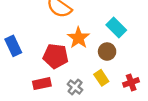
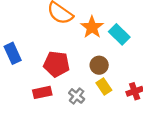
orange star: (78, 38) -> (92, 27), moved
brown circle: (107, 52) -> (99, 65), moved

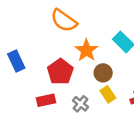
orange star: (92, 27) -> (86, 50), moved
red pentagon: (56, 64) -> (60, 72), turned 30

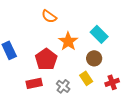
orange semicircle: (64, 21) -> (49, 16), size x0.7
brown circle: (103, 73) -> (94, 58), moved

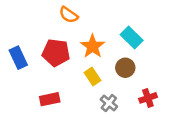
red pentagon: (46, 59) -> (56, 53), moved, turned -30
yellow rectangle: (86, 78) -> (93, 77), moved
gray cross: (63, 86) -> (109, 103), moved

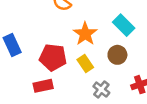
red pentagon: (56, 53) -> (53, 57), moved

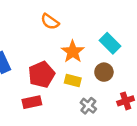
red pentagon: (53, 57) -> (41, 74), turned -30
yellow rectangle: (85, 64) -> (73, 80), turned -42

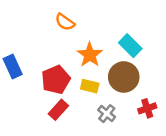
brown circle: (104, 72) -> (124, 77), size x1.5
red rectangle: (32, 102) -> (58, 110), moved, turned -36

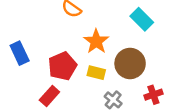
cyan rectangle: (130, 46) -> (142, 19), moved
red rectangle: (58, 110) -> (49, 96), moved

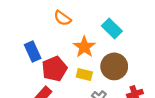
cyan rectangle: (142, 19) -> (112, 29), moved
blue rectangle: (20, 53) -> (33, 51), moved

